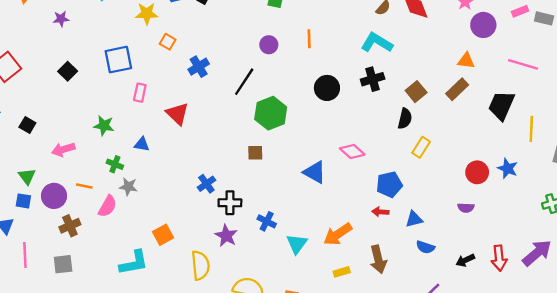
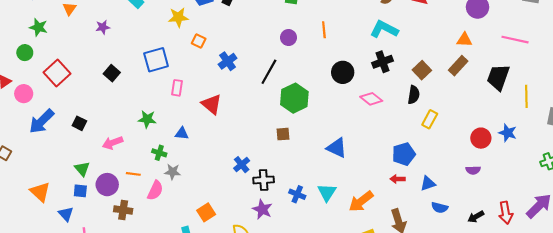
pink diamond: (352, 151) -> (371, 99), moved
brown cross: (70, 226) -> (123, 210), turned 36
cyan triangle: (297, 244) -> (327, 192), moved

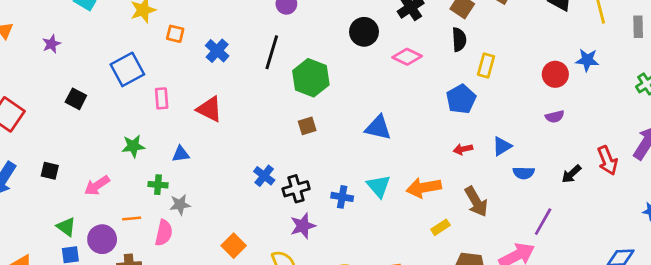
blue pentagon: (404, 154) -> (461, 99), moved
orange arrow: (361, 201) -> (424, 188), turned 40
purple star: (262, 209) -> (303, 226), turned -30

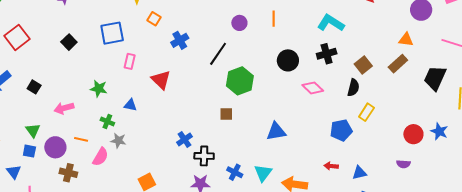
blue triangle: (378, 128) -> (276, 131), turned -40

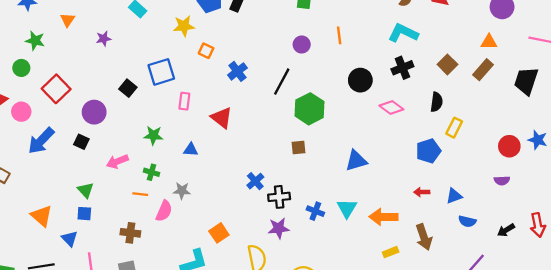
black square: (69, 42) -> (128, 88), moved
brown square: (363, 65) -> (447, 64), moved
green cross: (107, 121) -> (151, 172), moved
purple circle: (55, 147) -> (94, 112), moved

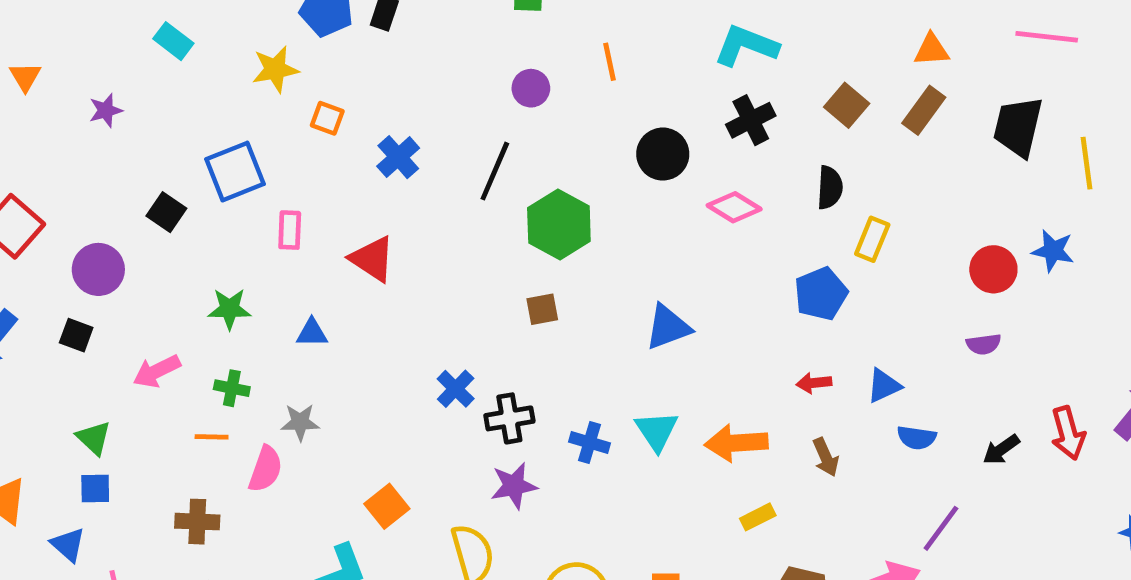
brown arrow: (424, 237) -> (826, 457), moved, size x0.7

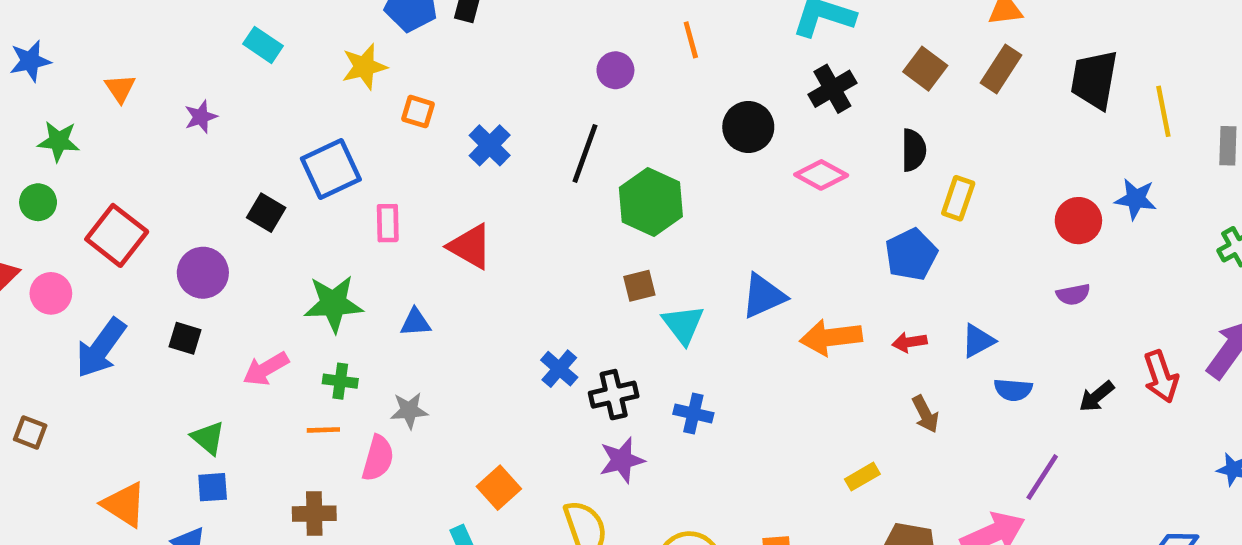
green star: (229, 309) -> (333, 304), size x1.4
cyan triangle: (657, 431) -> (683, 325), moved
orange arrow: (736, 443) -> (831, 337), moved

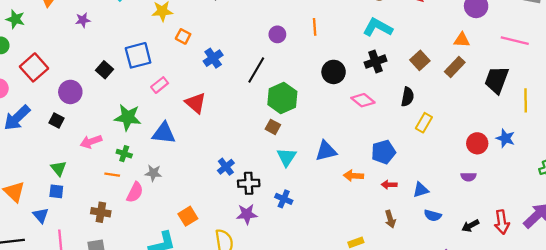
pink rectangle: (388, 223) -> (160, 85), turned 42
blue pentagon: (911, 254) -> (383, 152), moved
brown square: (639, 286) -> (273, 127), moved, turned 32
blue triangle: (416, 322) -> (164, 133), size x1.6
orange arrow: (831, 337) -> (353, 176), size x0.7

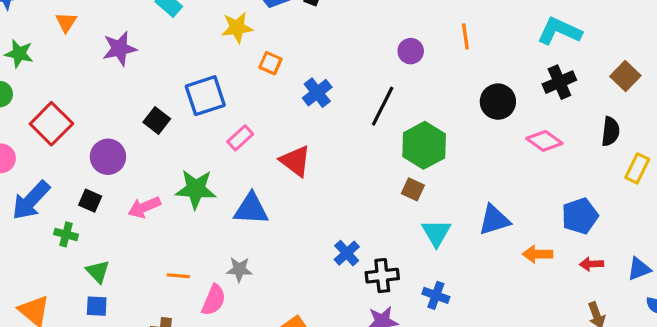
purple star: (83, 20) -> (120, 49), size x1.5
pink arrow: (91, 142) -> (144, 207), moved
green cross: (124, 154) -> (66, 234), moved

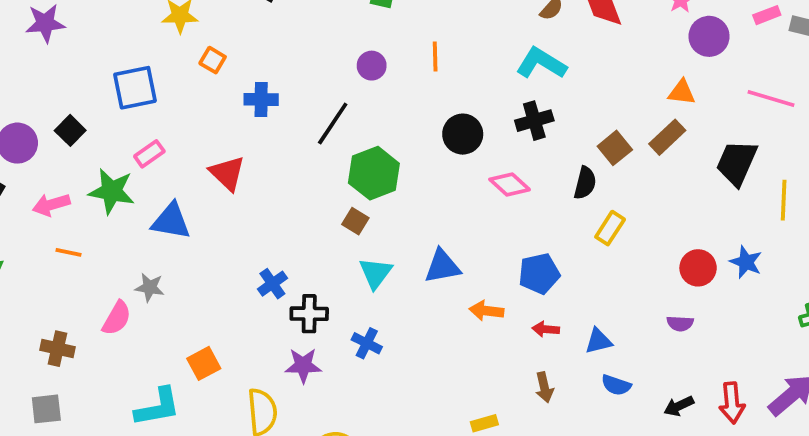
brown square: (625, 76) -> (615, 148), moved
blue cross: (317, 93) -> (261, 99), turned 32
black square: (157, 120) -> (70, 130), moved
pink rectangle: (240, 138) -> (149, 154), moved
orange line: (178, 276) -> (68, 252), moved

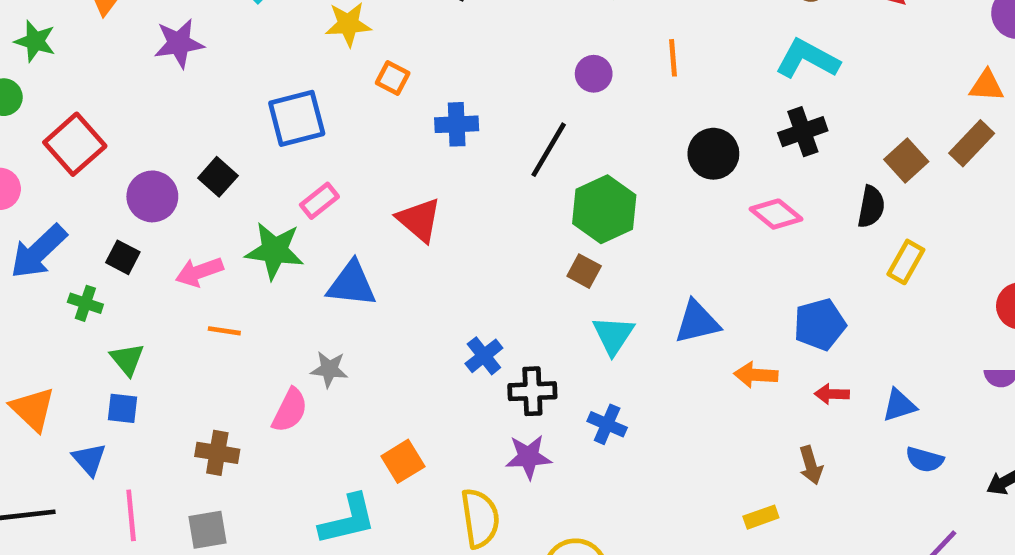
brown arrow: (544, 387) -> (811, 465), moved

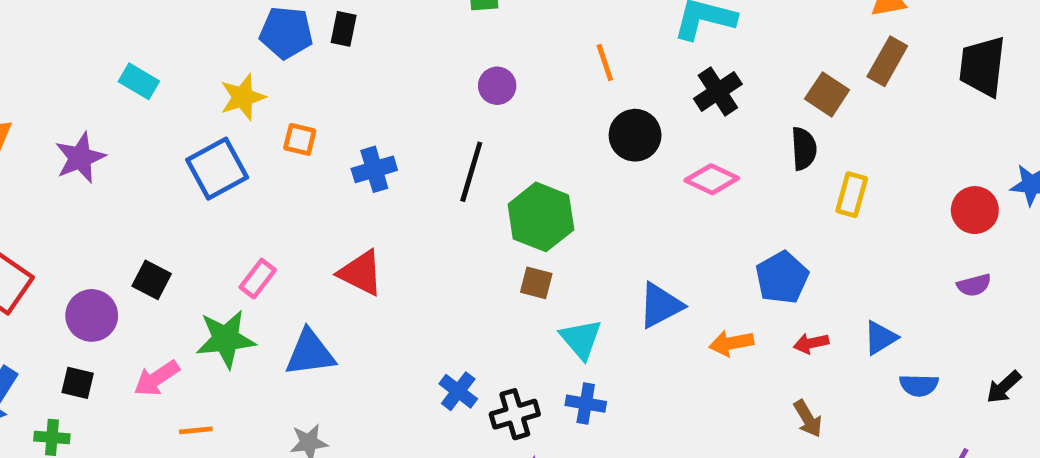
orange line: (673, 58) -> (605, 62), moved
blue square: (297, 118) -> (217, 169), moved
blue cross: (607, 424) -> (586, 404), moved

